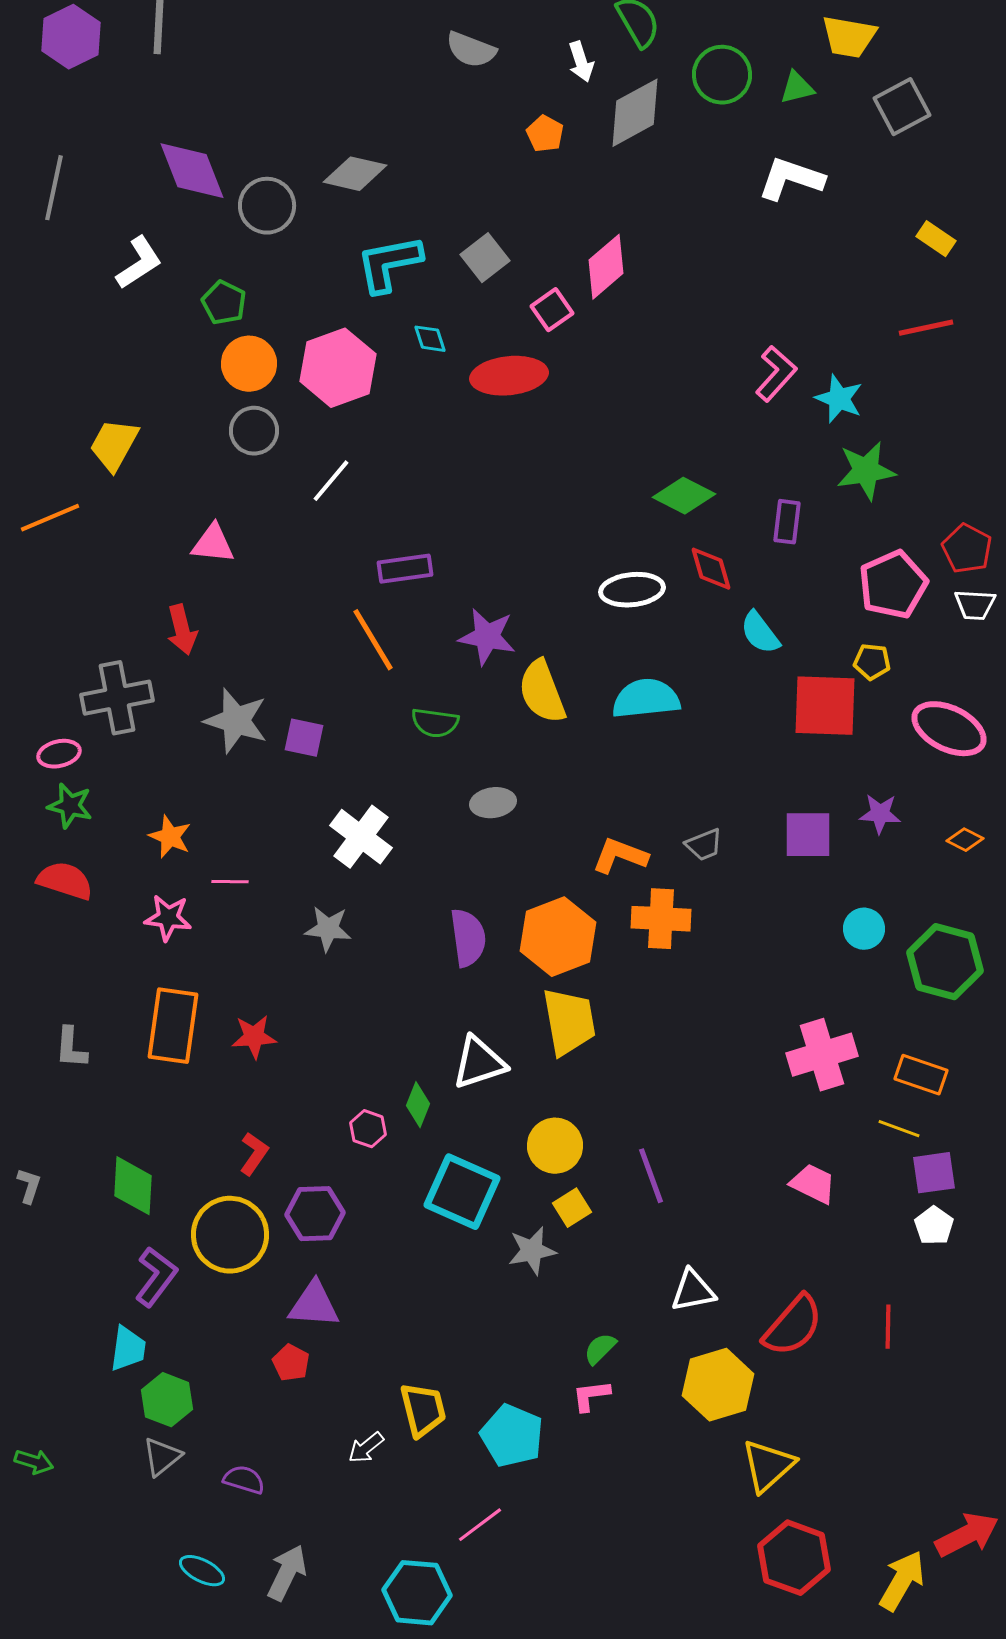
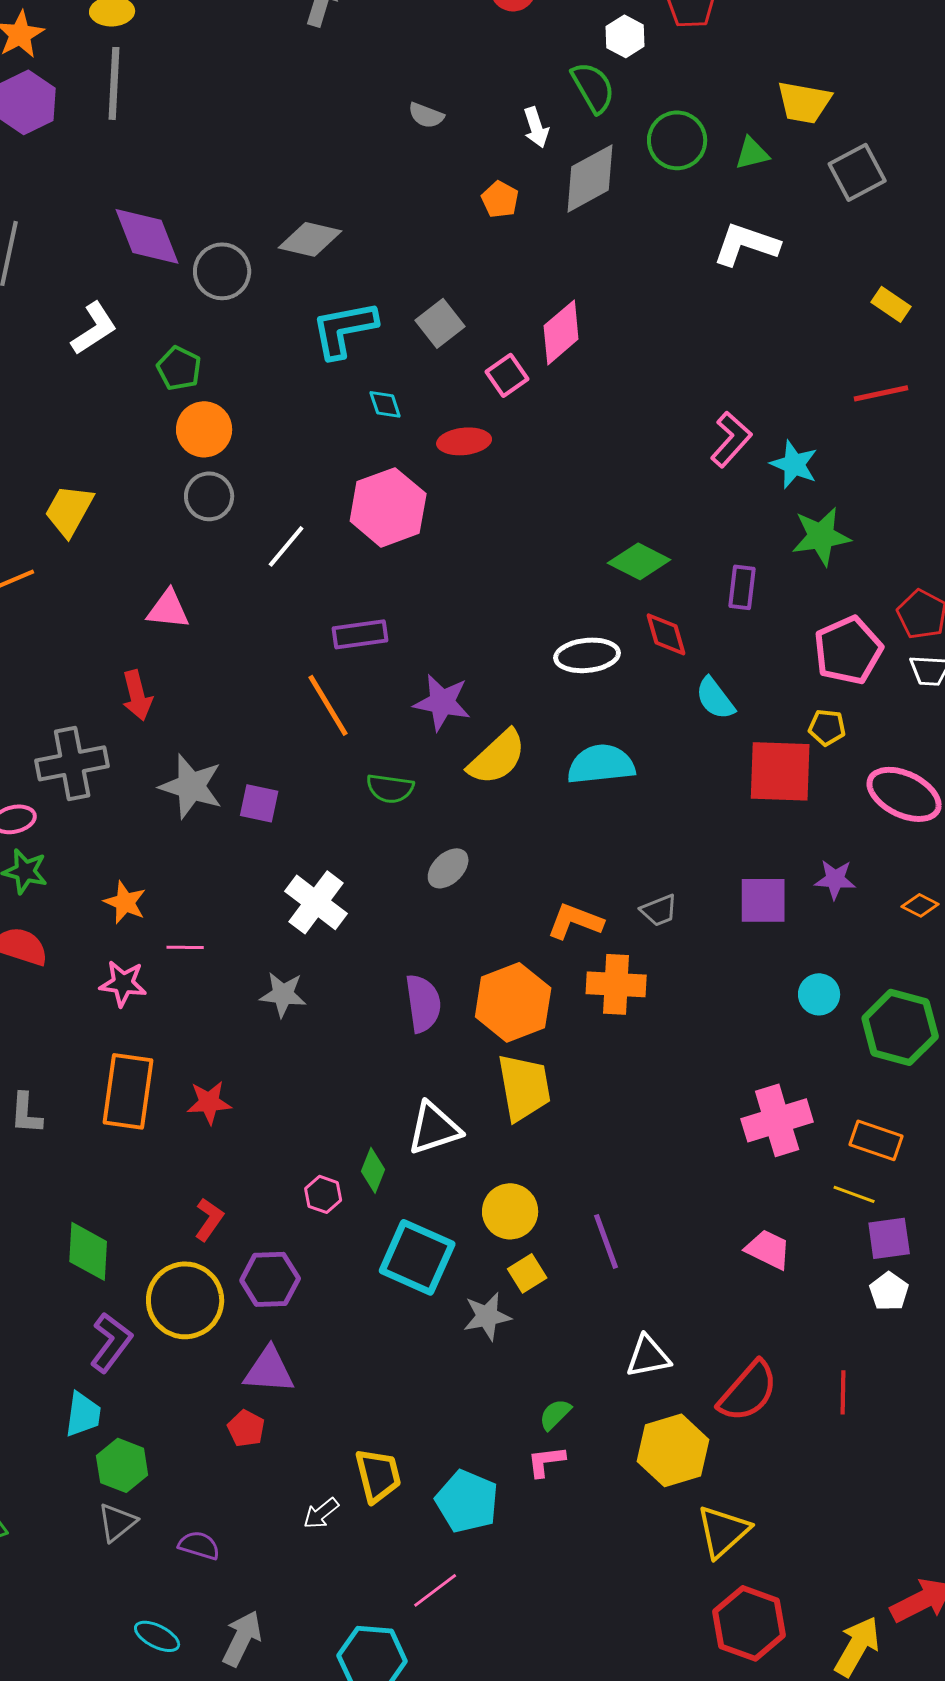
gray semicircle: (471, 50) -> (426, 115), size x0.7
pink hexagon: (338, 368) -> (388, 507), moved
red ellipse: (509, 376) -> (464, 441), size x0.7
yellow semicircle: (542, 692) -> (497, 757), turned -112
gray ellipse: (493, 803) -> (448, 868), turned -36

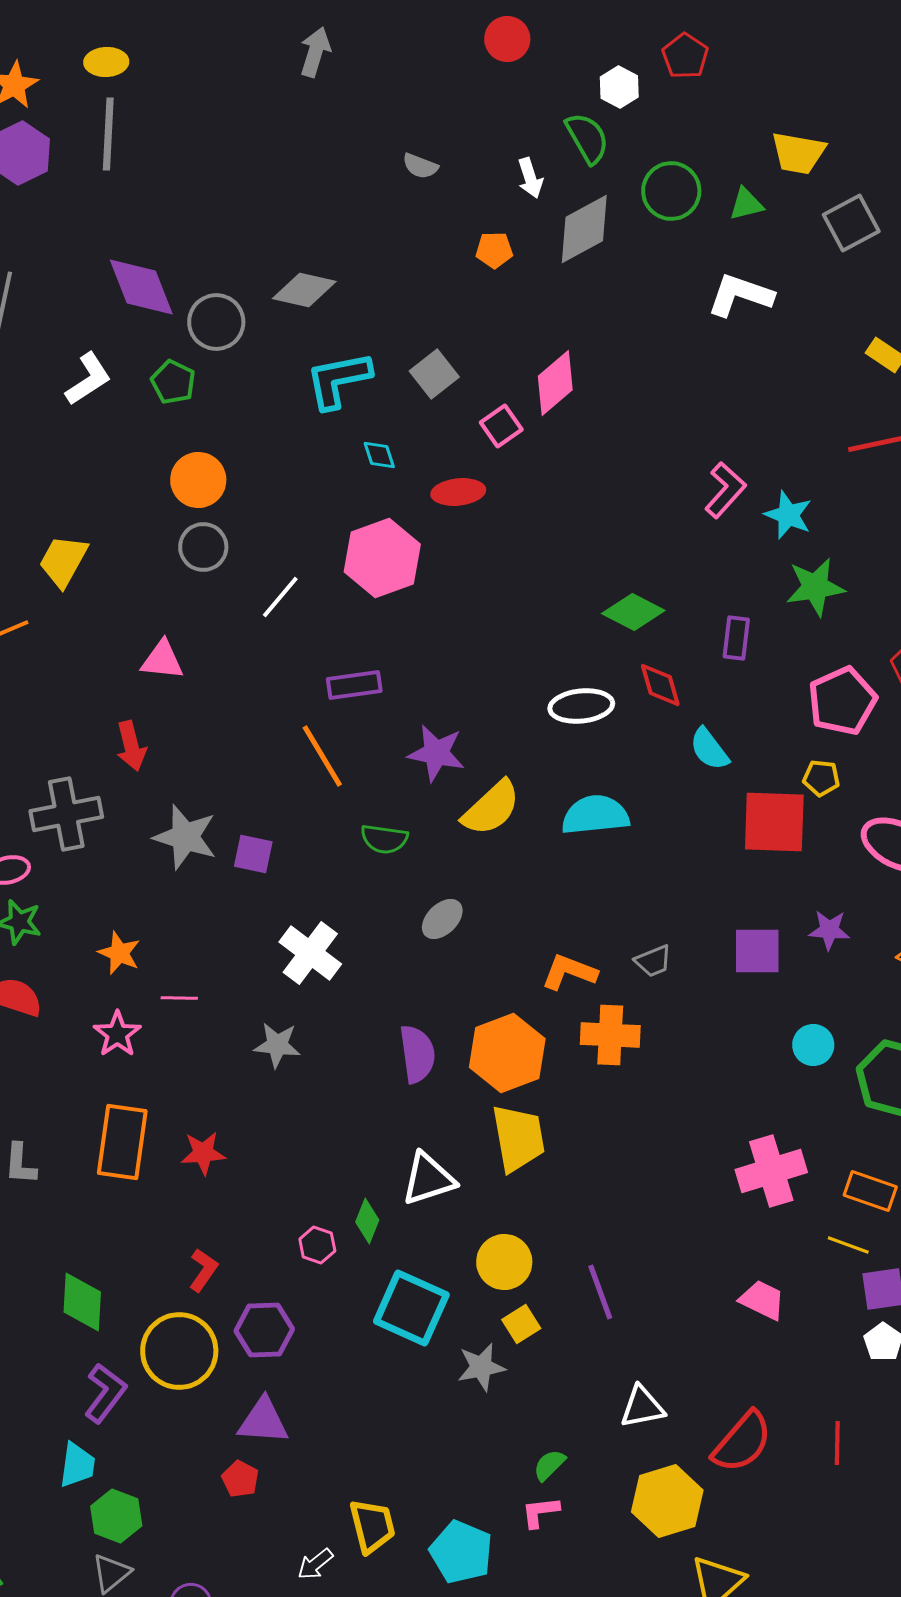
orange pentagon: (500, 199) -> (494, 250), turned -30
green pentagon: (179, 368) -> (173, 382), moved
pink star: (123, 983) -> (117, 1034), turned 30

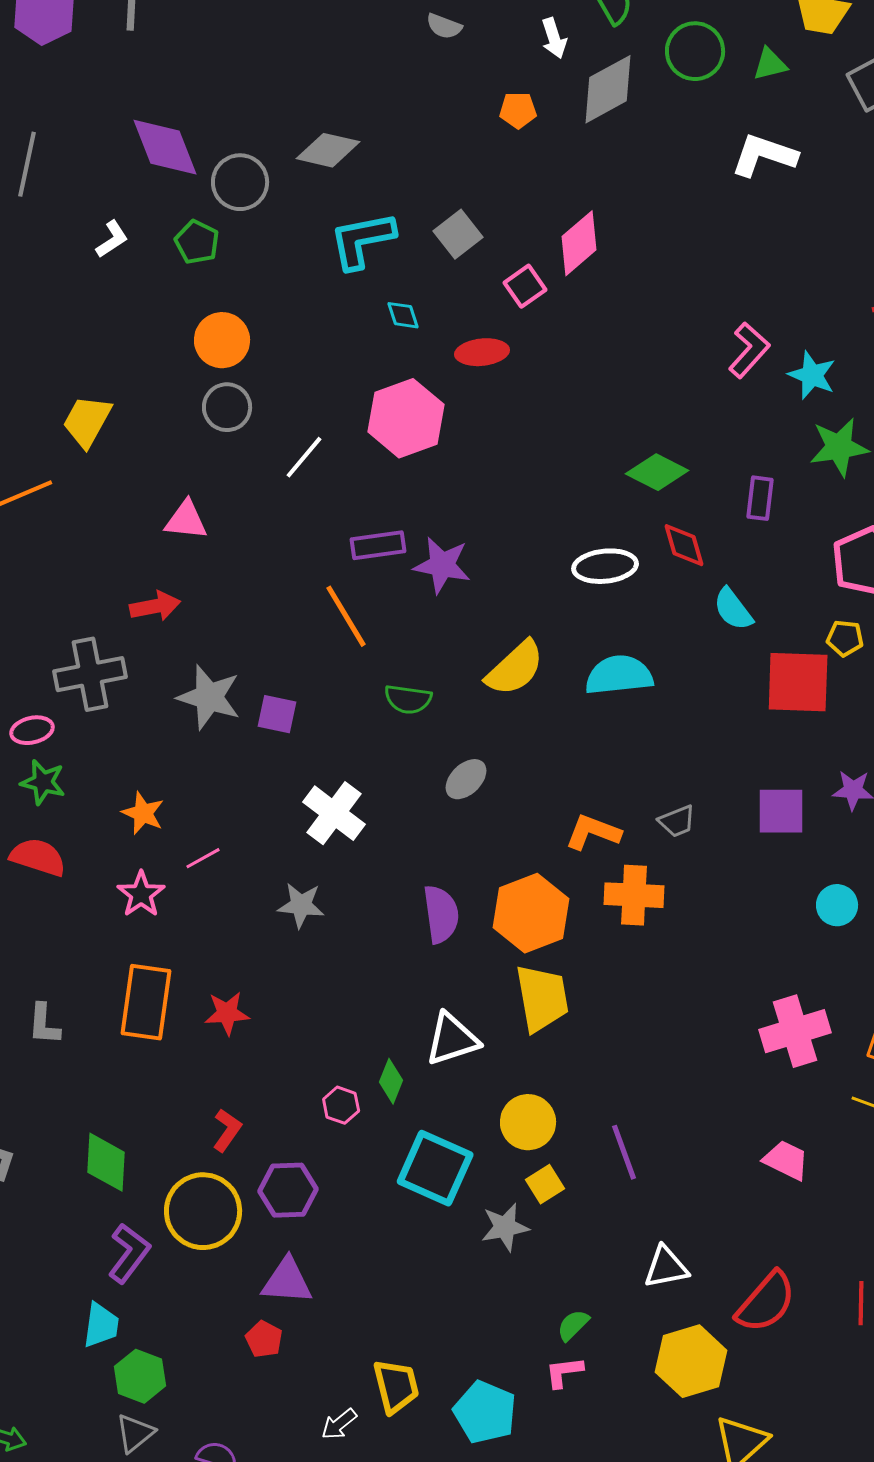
white L-shape: (88, 379) -> (112, 239), size x0.7
red arrow: (131, 746) -> (155, 606), turned -87
purple star: (436, 753) -> (442, 565), moved
pink line: (179, 998) -> (203, 858), turned -30

